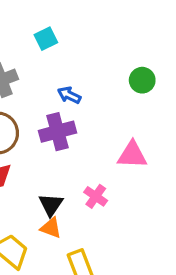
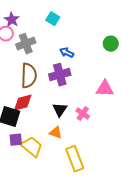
cyan square: (46, 39) -> (53, 19), turned -32
black triangle: (51, 205) -> (60, 110), moved

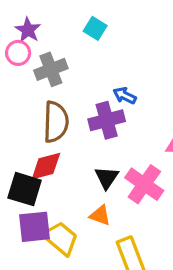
blue arrow: (67, 53) -> (125, 96), moved
pink cross: (83, 114) -> (144, 184), size x1.6
purple square: (16, 140) -> (34, 227), size x1.5

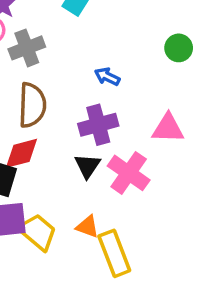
purple cross: (107, 120) -> (98, 125), moved
orange triangle: (100, 215) -> (88, 227), moved

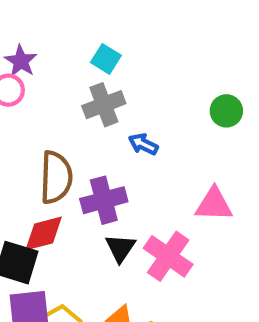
gray cross: (27, 48) -> (104, 105), moved
purple cross: (98, 125) -> (104, 200), moved

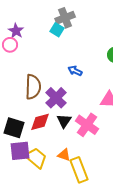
gray cross: (104, 105) -> (65, 18), moved
purple cross: (104, 200) -> (56, 98), turned -30
red diamond: (44, 233) -> (40, 122), moved

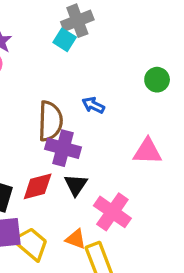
brown semicircle: (33, 87) -> (50, 121), moved
purple cross: (56, 98) -> (63, 148), turned -30
pink cross: (87, 125) -> (112, 212), moved

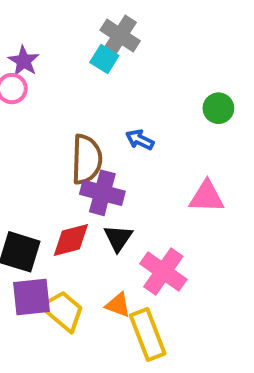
gray cross: (77, 21) -> (120, 35), turned -36

